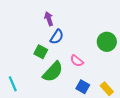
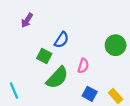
purple arrow: (49, 19) -> (27, 20), moved, turned -128
pink semicircle: (77, 61) -> (83, 66), turned -112

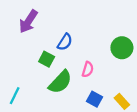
purple arrow: (27, 20) -> (28, 21), size x1.5
cyan line: (14, 91) -> (15, 96), turned 49

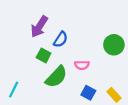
purple arrow: (28, 21) -> (39, 27), moved
pink semicircle: (88, 69) -> (82, 65), turned 72

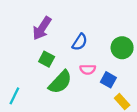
blue semicircle: (61, 39) -> (80, 42), moved
blue square: (88, 93) -> (108, 80), moved

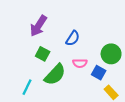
green circle: (122, 48) -> (111, 54), moved
cyan line: (14, 96) -> (27, 87), moved

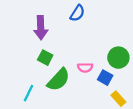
purple arrow: (38, 26) -> (41, 28), turned -35
blue semicircle: (73, 38) -> (77, 13), moved

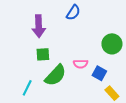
green square: (45, 58) -> (43, 54), turned -32
green circle: (118, 58) -> (112, 44), moved

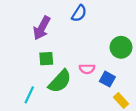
purple arrow: (39, 26) -> (42, 28), turned 30

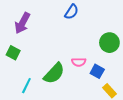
purple arrow: (42, 28) -> (22, 23), moved
green square: (46, 59) -> (13, 53), moved, turned 32

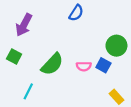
blue square: (97, 71) -> (103, 65), moved
green semicircle: (54, 73) -> (52, 64), moved

